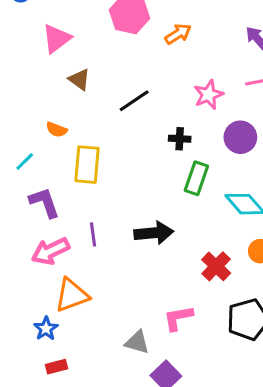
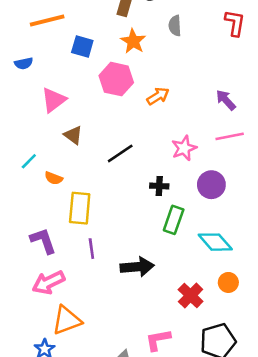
cyan line: (25, 162) -> (29, 161), moved
purple line: (93, 234) -> (91, 249), moved

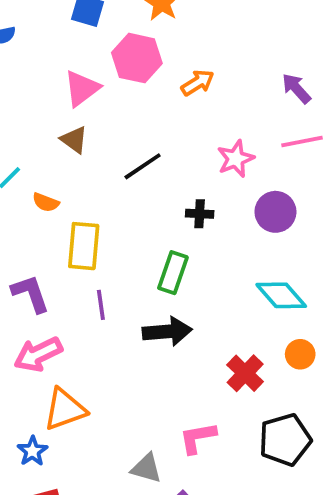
pink triangle: (54, 100) -> (82, 88), moved
green rectangle: (174, 220) -> (173, 273), moved

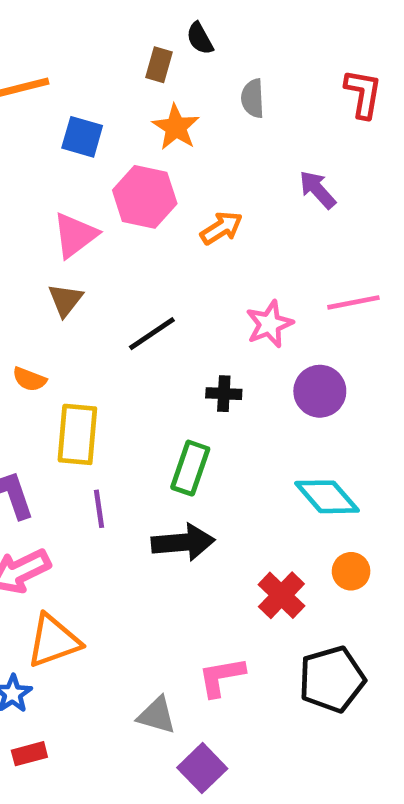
purple arrow: (296, 88) -> (317, 190), moved
brown triangle: (74, 140) -> (65, 300), turned 32

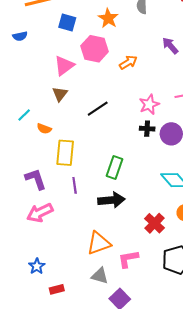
black cross: (224, 394) -> (147, 129), moved
orange triangle: (53, 641) -> (99, 243), moved
red rectangle: (29, 754) -> (57, 289), moved

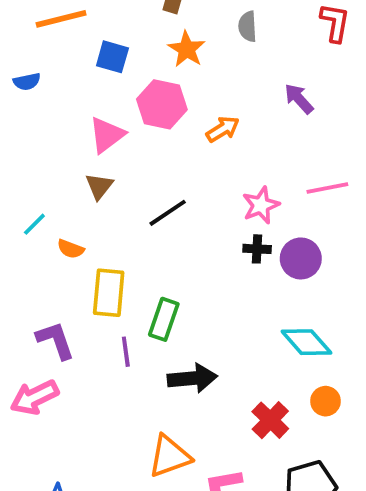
green rectangle: (115, 167) -> (164, 319), moved
pink arrow: (40, 213) -> (34, 397), moved

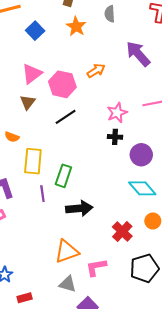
blue square: (112, 57) -> (35, 31), turned 30
purple arrow: (299, 99) -> (138, 54), size x1.5
pink hexagon: (162, 104) -> (62, 84), moved
purple circle: (301, 258) -> (141, 155), moved

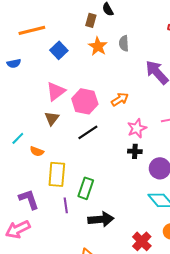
gray semicircle: (110, 14) -> (124, 43), moved
orange arrow: (96, 71) -> (120, 99), moved

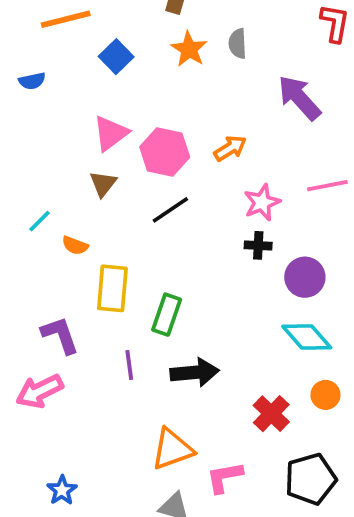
purple line: (66, 205) -> (129, 365), moved

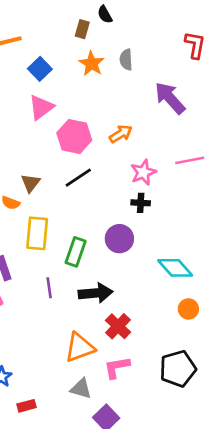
pink triangle: (111, 133) -> (41, 107), moved
brown triangle: (103, 184) -> (31, 183), moved
purple circle: (305, 277) -> (119, 239), moved
red cross: (271, 414) -> (118, 326), moved

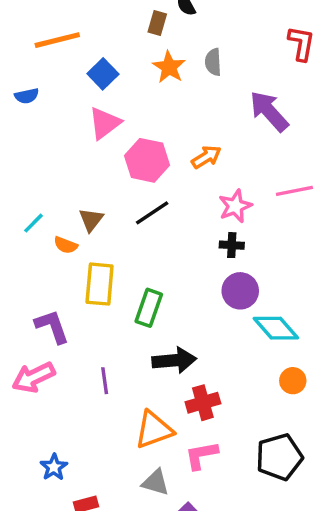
purple circle: (119, 239) -> (240, 291), moved
purple line: (49, 288) -> (105, 381), moved
red cross: (118, 326) -> (203, 403), turned 30

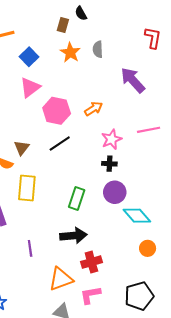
green rectangle: (149, 308) -> (77, 199), moved

